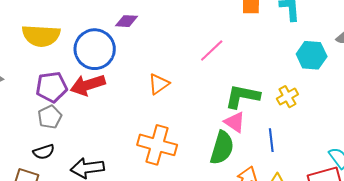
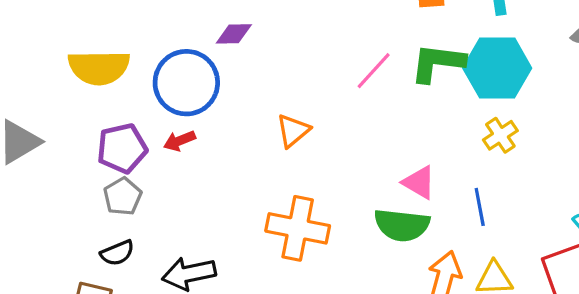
cyan hexagon: (312, 55) -> (497, 68), moved, size x1.4
red arrow: (88, 85) -> (179, 141), size x0.6
green L-shape: (242, 96) -> (438, 63), moved
green semicircle: (222, 148) -> (402, 225), turned 84

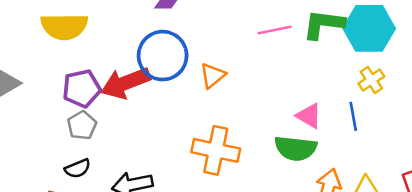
pink line: (374, 71) -> (275, 30), turned 36
blue circle: (186, 83) -> (163, 56), moved
red arrow: (179, 141) -> (126, 83), size x2.0
blue line: (480, 207) -> (353, 116), moved

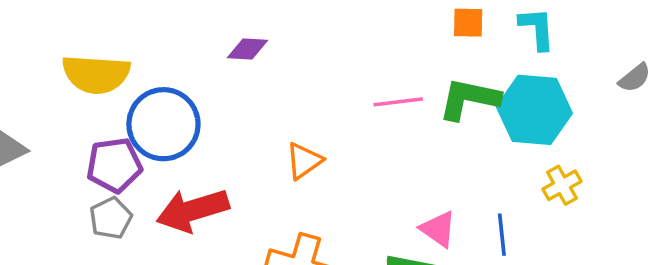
blue circle: (163, 56) -> (163, 124), moved
yellow cross: (371, 80) -> (562, 185), moved
red arrow: (126, 83) -> (193, 210), moved

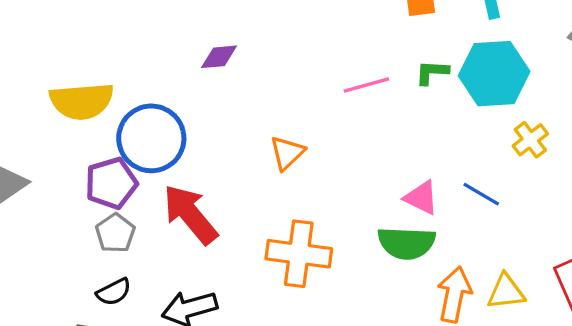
green L-shape: (469, 99) -> (432, 72), size x0.6
red arrow: (193, 210) -> (190, 214), turned 76
blue line: (502, 235) -> (481, 194), turned -45

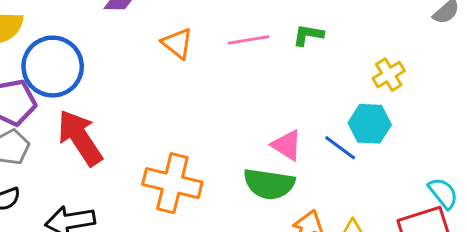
cyan hexagon: (494, 74) -> (370, 124), moved, size x0.7
yellow cross: (530, 140) -> (389, 75), moved
orange triangle: (287, 153) -> (177, 43), moved, turned -44

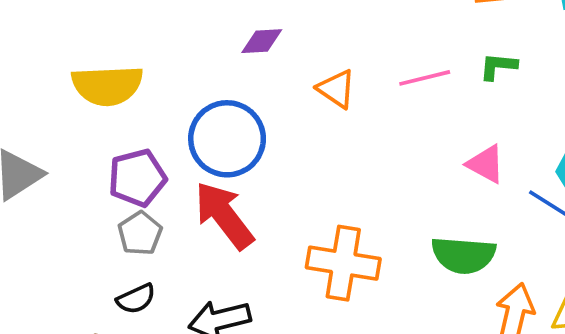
blue circle: (53, 67) -> (227, 139), moved
pink triangle: (287, 145) -> (486, 164), moved

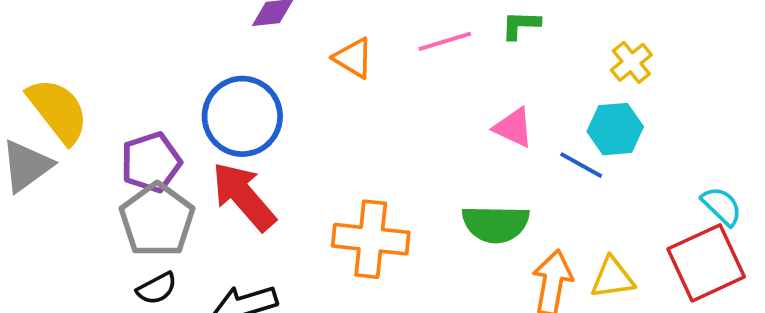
yellow semicircle: (107, 85) -> (58, 111), moved, turned -122
gray pentagon: (140, 233) -> (157, 220), size x1.6

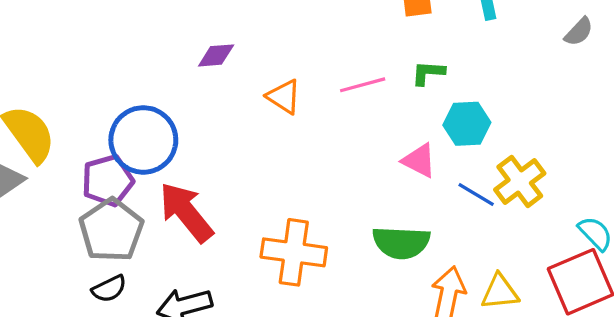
yellow cross: (631, 62) -> (520, 181), moved, size x1.4
blue circle: (242, 116) -> (143, 140), moved
cyan hexagon: (615, 129) -> (467, 124), moved

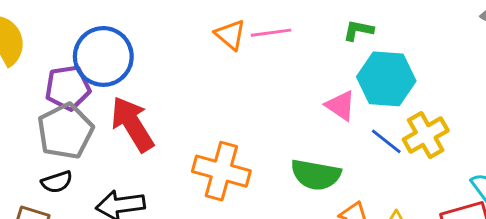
pink line: (363, 85) -> (271, 33), moved
cyan hexagon: (467, 124) -> (386, 79), size x1.4

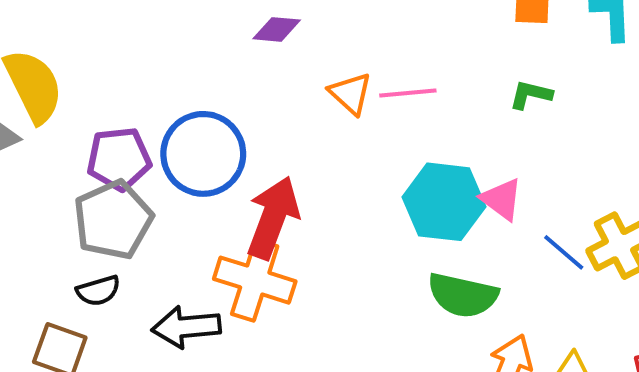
blue circle: (103, 56) -> (203, 154), moved
cyan hexagon: (386, 79) -> (444, 202), moved
red arrow: (132, 124) -> (273, 218), moved, turned 50
orange cross: (221, 171) -> (255, 280), moved

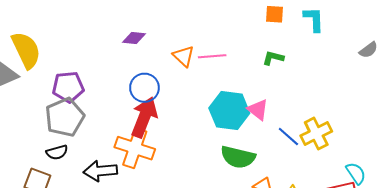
purple diamond: (277, 29) -> (134, 38), moved
blue circle: (203, 154) -> (144, 88), moved, size x0.7

